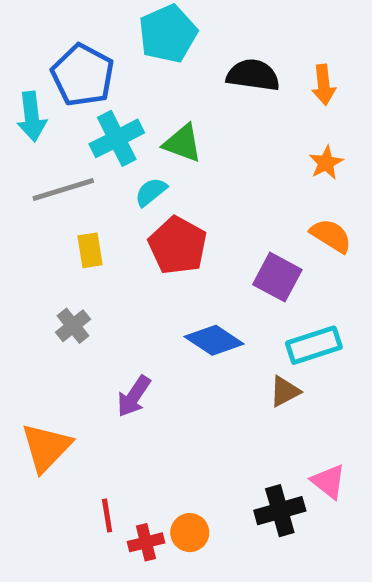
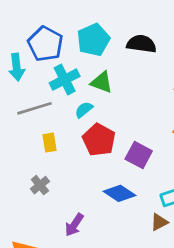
cyan pentagon: (168, 34) -> (93, 40), moved
purple square: (277, 277) -> (139, 155), moved

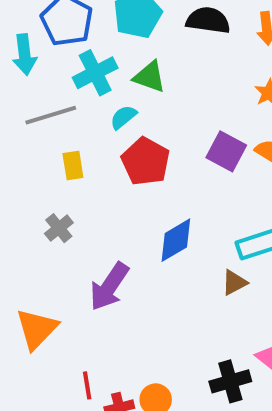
purple square: (139, 155) -> (226, 151), moved
blue diamond: (119, 193) -> (176, 240), turned -64
purple arrow: (74, 225) -> (109, 287), size x1.4

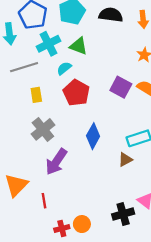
gray cross: (59, 228) -> (43, 129), moved, size x1.5
blue diamond: (176, 240) -> (93, 136), turned -30
red line: (87, 385) -> (44, 201), moved

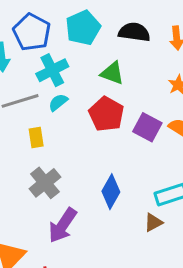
green triangle: (79, 46) -> (112, 73), moved
cyan semicircle: (64, 68) -> (58, 102), moved
red pentagon: (76, 93) -> (106, 114), moved

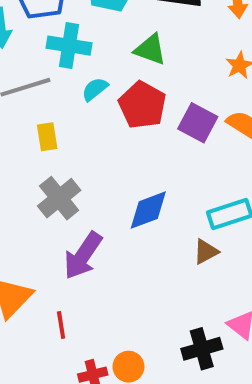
cyan cross: (52, 70) -> (69, 46), turned 36
cyan semicircle: (58, 102) -> (95, 89), moved
blue diamond: (111, 192) -> (148, 210), turned 40

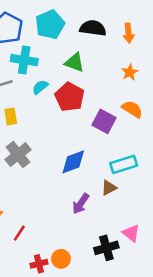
purple square: (198, 123) -> (104, 121), moved
purple arrow: (83, 256) -> (81, 204), moved, size x0.7
red line: (61, 325) -> (19, 233), turned 42

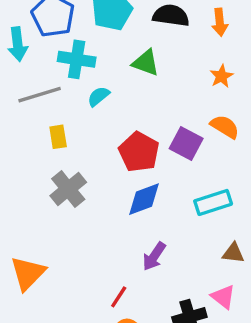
red pentagon: (70, 97) -> (139, 152), moved
brown triangle: (109, 188) -> (233, 253), moved, turned 35
red line: (19, 233) -> (119, 297), moved

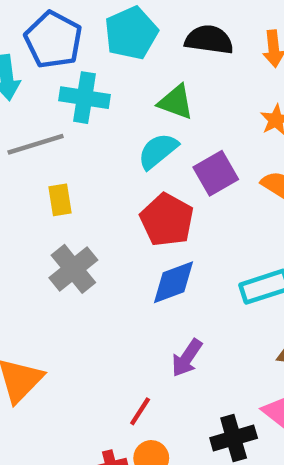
cyan semicircle: (99, 96) -> (158, 151), moved, size x1.4
purple square: (186, 144) -> (216, 173), moved, turned 32

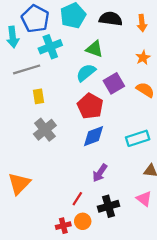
cyan cross: (84, 98) -> (50, 47), turned -30
black cross: (234, 438) -> (109, 206), moved

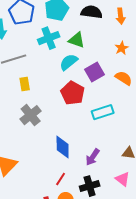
cyan cross: (50, 47) -> (49, 38), moved
blue diamond: (93, 136) -> (63, 147), moved, turned -70
cyan rectangle: (138, 138) -> (103, 112), moved
purple arrow: (100, 173) -> (93, 157), moved

